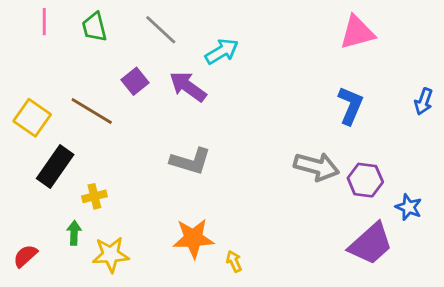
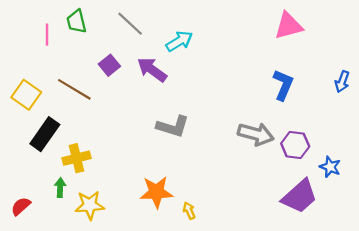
pink line: (44, 22) -> (47, 35), moved
gray L-shape: (191, 161) -> (173, 126), moved
yellow cross: (94, 196) -> (77, 158), size x1.4

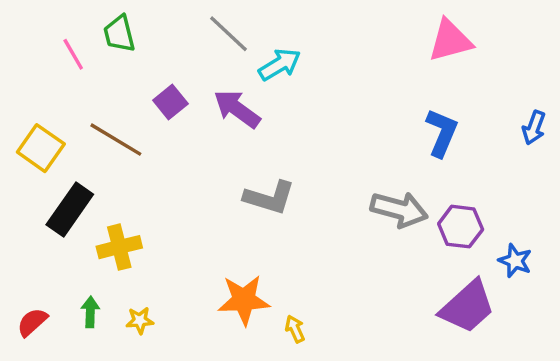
gray line: (130, 24) -> (228, 34), moved
pink line: (47, 35) -> (73, 54), turned -30
green arrow: (60, 188) -> (90, 312), moved
yellow star: (90, 205) -> (140, 320), size x0.6

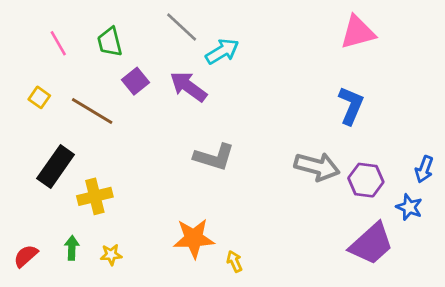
green trapezoid: (119, 34) -> (110, 42), moved
blue arrow: (534, 128) -> (424, 169), moved
yellow square: (41, 148) -> (39, 97), moved, size x0.6

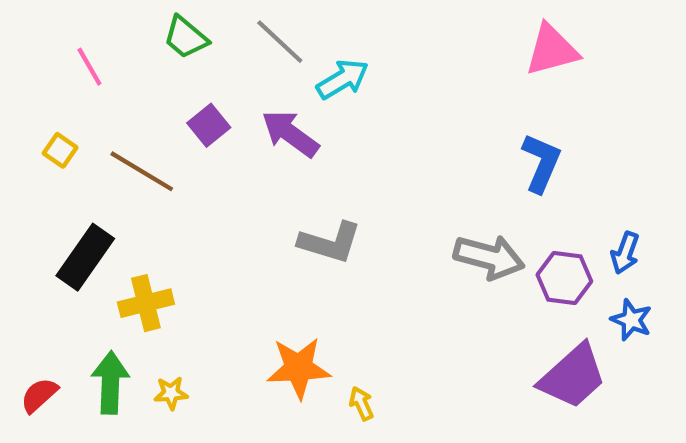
green trapezoid: (110, 42) -> (186, 37), moved, turned -36
blue arrow: (424, 169) -> (625, 253), moved
green arrow: (72, 248) -> (110, 383), size x1.6

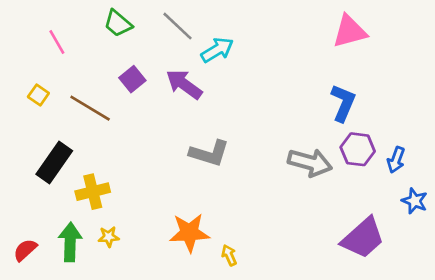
purple hexagon: (564, 278) -> (358, 149), moved
blue star: (631, 320) -> (415, 201), moved
yellow star: (171, 393) -> (109, 237), moved

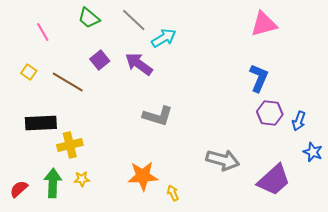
black rectangle: (54, 163) -> (41, 123), turned 52
gray arrow: (310, 163) -> (223, 160), moved

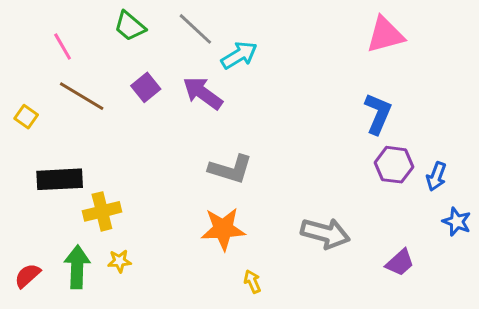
yellow square: (29, 72) -> (26, 117), moved
brown line: (68, 82) -> (82, 96), moved
orange star: (143, 176) -> (223, 229), moved
purple trapezoid: (274, 180) -> (400, 263), size x0.6

